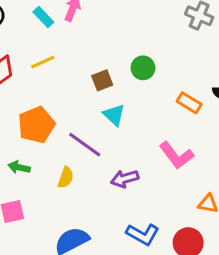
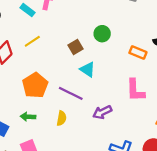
pink L-shape: (176, 155) -> (135, 90), turned 45

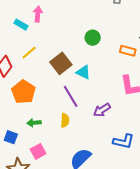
brown square: (75, 47) -> (61, 63), moved, size x1.5
orange pentagon: (35, 85) -> (24, 92), moved
purple line: (71, 93) -> (71, 96), turned 40

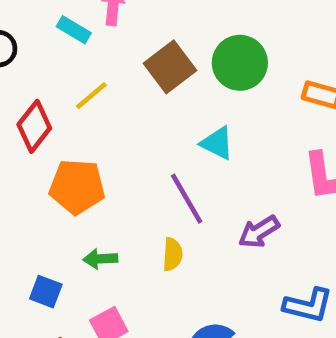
green circle: (93, 38) -> (240, 63), size x1.5
brown square: (61, 63) -> (170, 67), moved
orange pentagon: (24, 92) -> (77, 187), turned -30

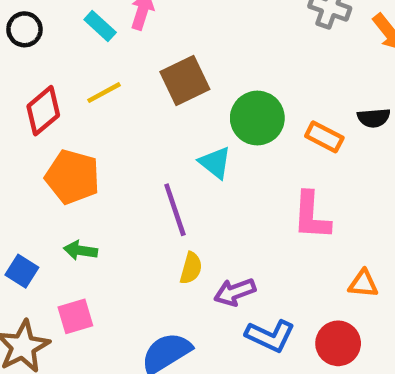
green circle: (240, 63) -> (257, 118), moved
purple arrow: (259, 232) -> (235, 292), moved
yellow semicircle: (173, 254) -> (191, 268), moved

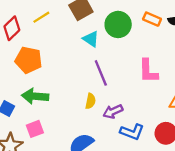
orange rectangle: (324, 137) -> (152, 19), moved
cyan triangle: (215, 163) -> (91, 39), moved
purple line: (175, 210) -> (101, 73), moved
green arrow: (81, 250) -> (35, 96), size x1.6

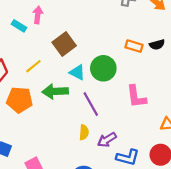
yellow line: (41, 17) -> (33, 66), moved
green circle: (118, 24) -> (103, 68), moved
green arrow: (35, 96) -> (55, 91), moved

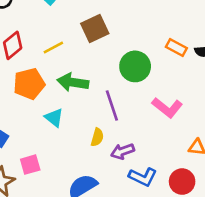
cyan triangle: (77, 72) -> (54, 118), moved
pink L-shape: (136, 97) -> (167, 108), turned -55
orange pentagon: (20, 100) -> (29, 84), turned -30

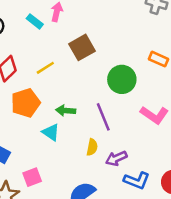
green arrow: (73, 82) -> (66, 111), moved, size x0.7

